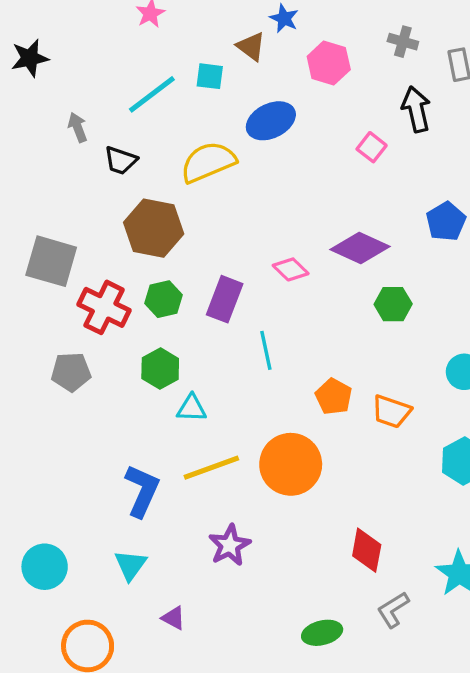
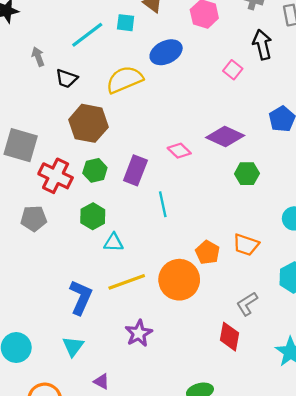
orange pentagon: (334, 397) -> (208, 252), moved
gray L-shape: (393, 610) -> (247, 304), moved

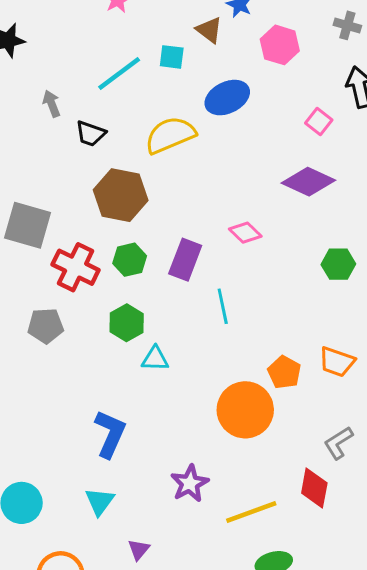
purple diamond: (225, 136) -> (308, 182), moved
yellow line: (127, 282) -> (251, 512), moved
purple triangle: (102, 381) -> (139, 549), turned 42

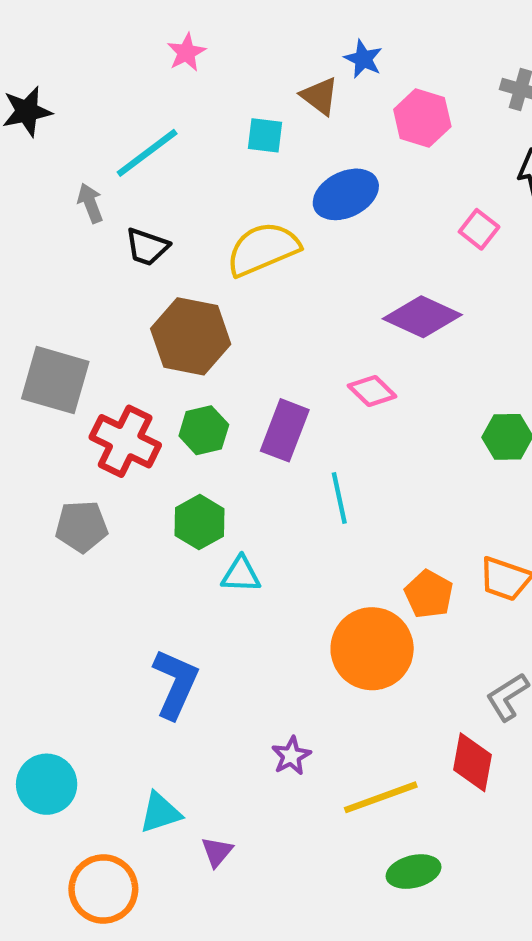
cyan line: (119, 73) -> (147, 153), moved
purple diamond: (308, 182) -> (422, 317), moved
purple star: (190, 483) -> (291, 756), size x0.7
cyan triangle: (100, 501) -> (160, 813), moved, turned 36

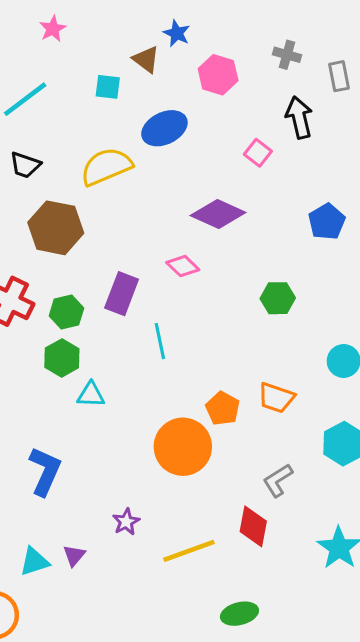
green hexagon: (204, 430) -> (66, 312), moved
purple triangle: (217, 852) -> (74, 555), moved
green ellipse: (414, 872) -> (239, 614), moved

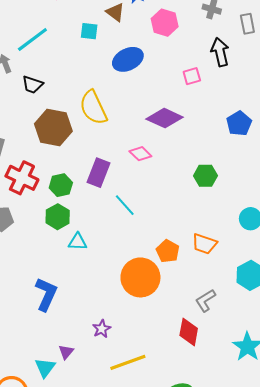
pink square: (258, 153) -> (192, 76), turned 36
yellow semicircle: (106, 167) -> (93, 108), moved, turned -92
cyan line: (160, 341) -> (125, 205), turned -30
yellow line: (189, 551) -> (128, 362), moved
cyan triangle: (34, 562) -> (45, 368), moved, turned -35

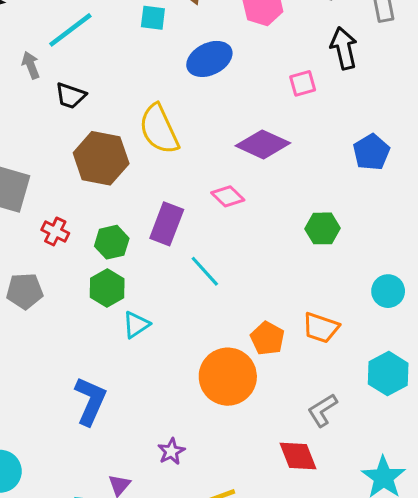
red cross: (22, 178) -> (55, 232), size x0.6
cyan triangle: (78, 242) -> (136, 325), turned -36
red diamond: (189, 332) -> (298, 456), turned -32

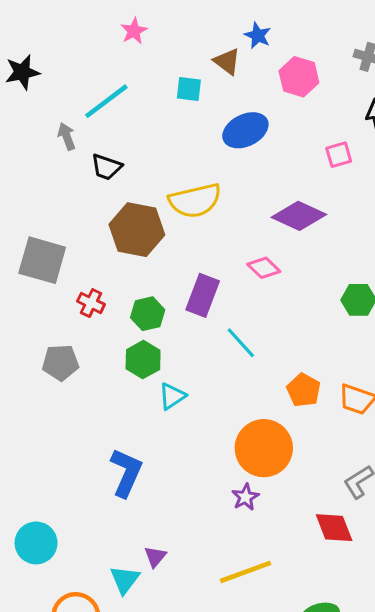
yellow semicircle: (159, 129) -> (195, 201), turned -78
orange pentagon: (267, 338) -> (304, 390), moved
purple star: (171, 451) -> (245, 497), moved

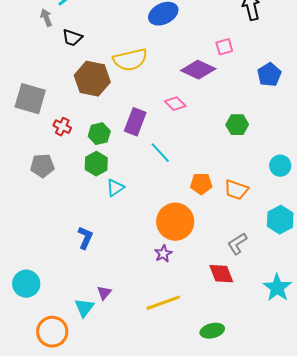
pink square: (339, 155) -> (224, 47), moved
orange pentagon: (304, 390) -> (201, 184), turned -30
blue L-shape: (126, 473) -> (85, 238), size x0.7

